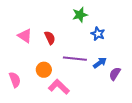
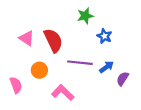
red semicircle: (50, 38) -> (53, 40), size x1.6
orange circle: (44, 70) -> (39, 70), moved

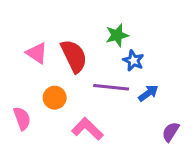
green star: (85, 16) -> (117, 35), moved
blue star: (104, 36) -> (133, 61), moved
purple semicircle: (123, 79) -> (171, 132), moved

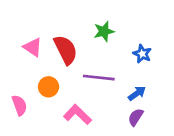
blue star: (133, 61) -> (142, 54), moved
blue arrow: (148, 93) -> (137, 93), moved
purple semicircle: (171, 132) -> (136, 117), moved

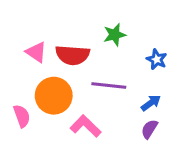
red semicircle: (66, 50) -> (73, 55), turned 120
orange circle: (48, 87) -> (54, 96), size x1.6

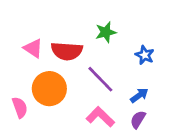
purple line: (109, 86) -> (100, 79), turned 40
pink L-shape: (86, 126) -> (100, 117), moved

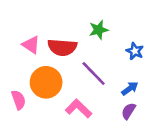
pink L-shape: (100, 117) -> (79, 109), moved

